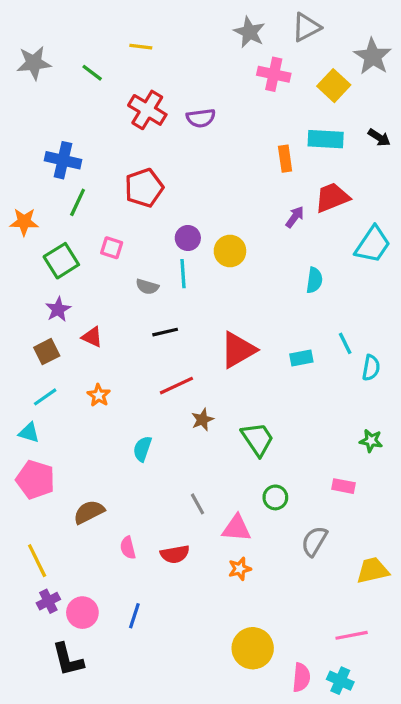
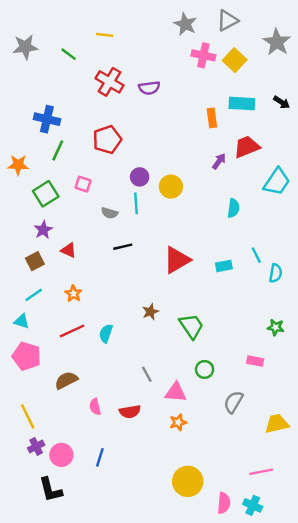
yellow square: (334, 86) -> (235, 60), moved
red line: (176, 386) -> (72, 331), moved

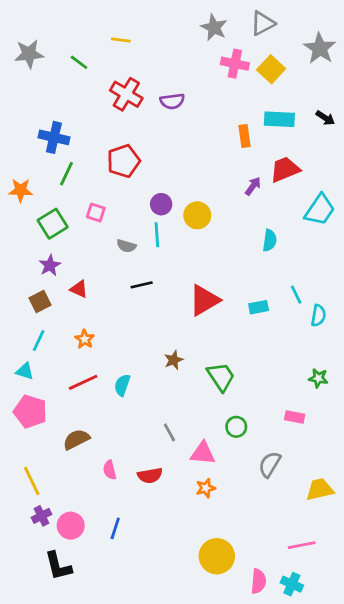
cyan line: (34, 295) -> (39, 341), turned -30

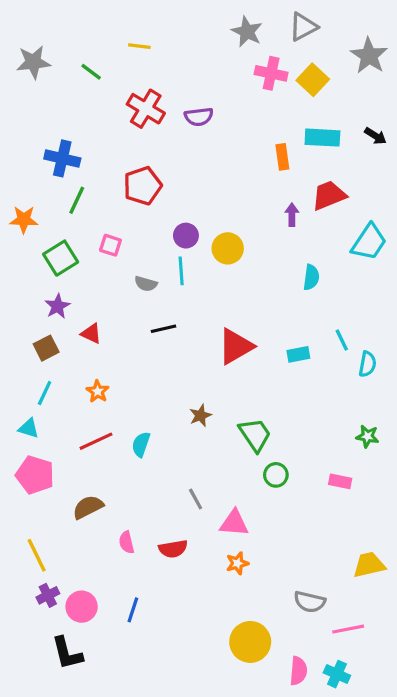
purple arrow: (253, 186) -> (292, 215), turned -36
green circle: (236, 427) -> (276, 475), moved
gray semicircle: (270, 464) -> (310, 602), moved, turned -108

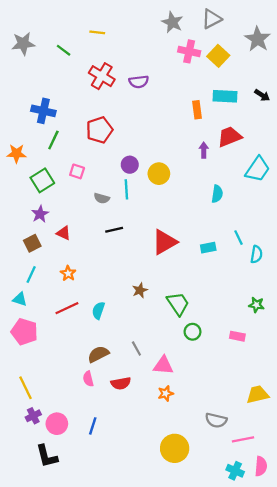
brown semicircle: (88, 507) -> (98, 354), moved
pink semicircle: (298, 671) -> (261, 466), moved

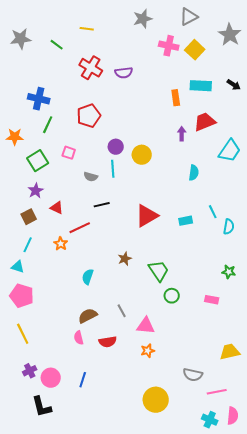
gray star: (172, 22) -> (143, 19), moved, turned 30
red line: (67, 308) -> (80, 228), moved
yellow line: (25, 388) -> (23, 334), moved

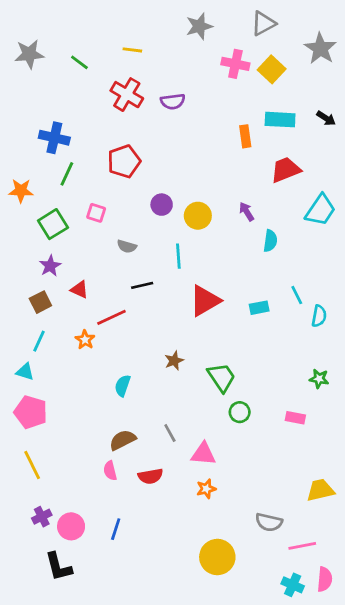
yellow line: (87, 29) -> (132, 50), moved
purple arrow: (182, 134) -> (247, 212), moved, turned -32
cyan line: (113, 169) -> (178, 256), moved

